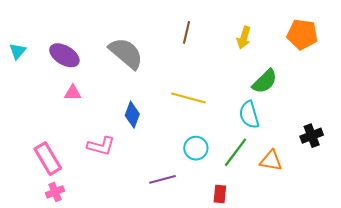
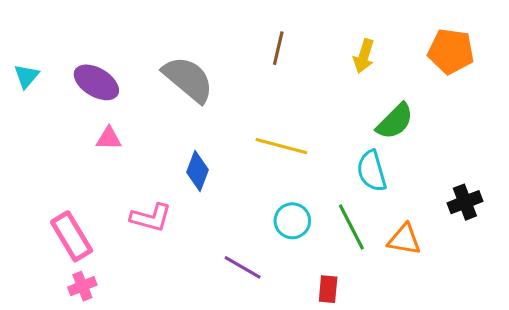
green line: (236, 152) -> (351, 227), turned -64
purple line: (162, 179) -> (243, 267), turned 45

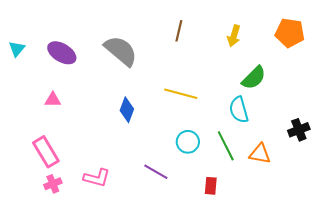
pink triangle: (109, 138) -> (53, 100), moved
pink L-shape: (151, 218) -> (97, 178), moved

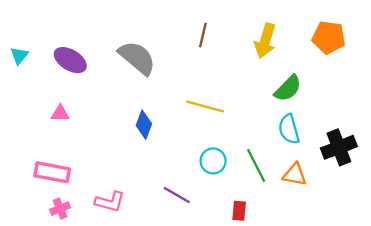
yellow arrow: (234, 36) -> (265, 41), size x1.4
cyan semicircle: (239, 110) -> (289, 129), moved
black cross: (299, 130) -> (339, 147), size x1.4
pink rectangle: (46, 152) -> (52, 172), turned -48

